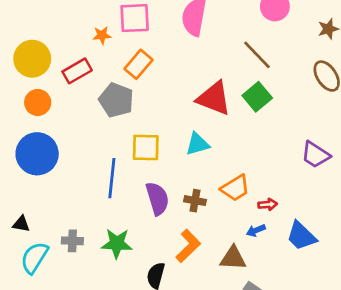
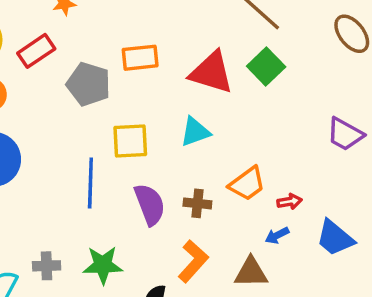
orange rectangle: (138, 64) -> (140, 58), moved, turned 48

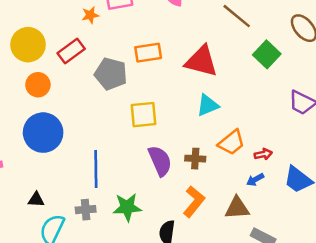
green square: (266, 66) -> (267, 54), moved
cyan triangle: (195, 132) -> (208, 105), moved
blue line: (90, 183) -> (96, 169), moved

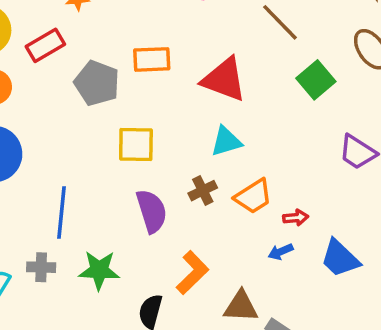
brown cross: (195, 159) -> (203, 191), moved, turned -36
brown triangle: (237, 208) -> (241, 307), moved

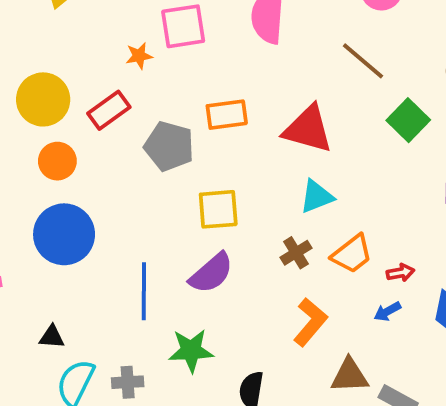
purple semicircle: (152, 211) -> (211, 273), moved, turned 72
gray cross: (41, 267) -> (128, 382), moved
orange L-shape: (192, 273) -> (310, 322), moved

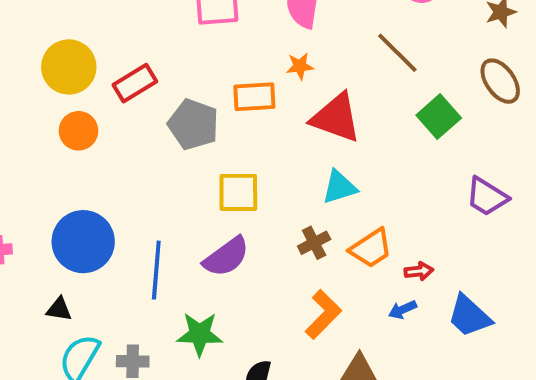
orange star: (139, 56) -> (300, 66), moved
blue circle: (64, 234) -> (83, 242), moved

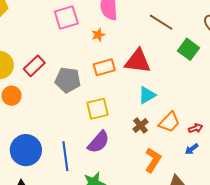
orange star: (300, 66) -> (98, 35), moved
orange rectangle: (254, 97) -> (104, 67), moved

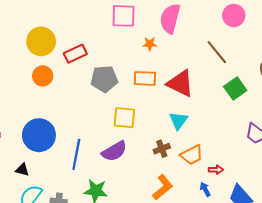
gray pentagon: (68, 80) -> (104, 79), turned -30
cyan triangle: (147, 95) -> (178, 120), turned -42
blue arrow: (192, 149) -> (205, 189), turned 80

